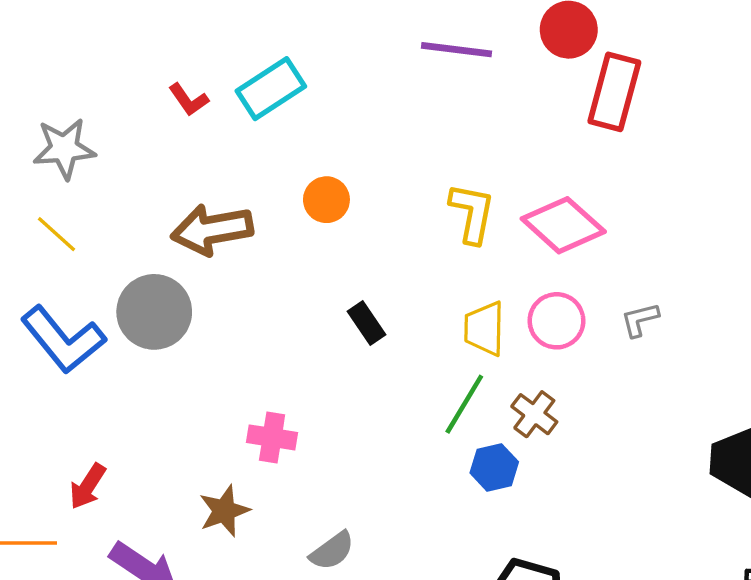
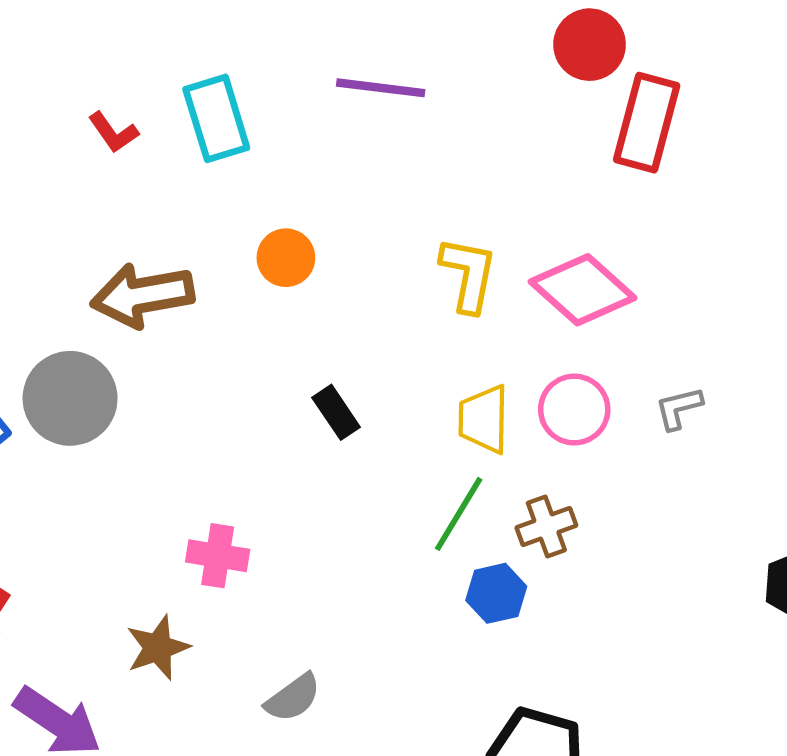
purple line: (456, 50) -> (381, 88), moved
cyan rectangle: (271, 89) -> (216, 118), turned -74
brown cross: (534, 414) -> (546, 526), turned 33

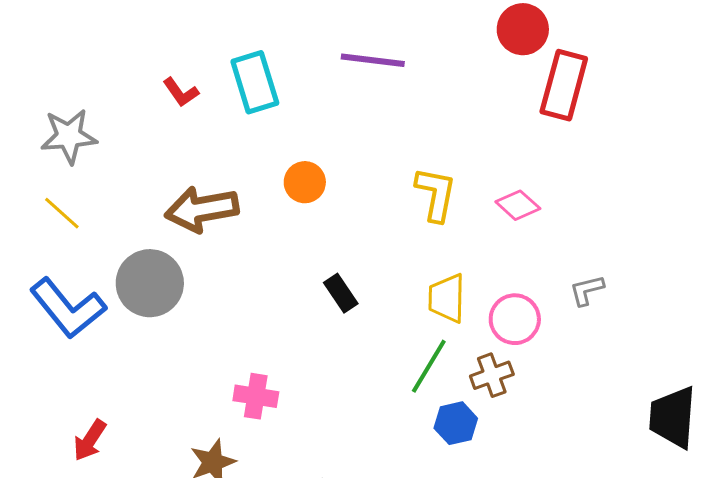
pink diamond: (583, 290) -> (518, 205), size x0.6
pink circle: (574, 410) -> (515, 319), moved

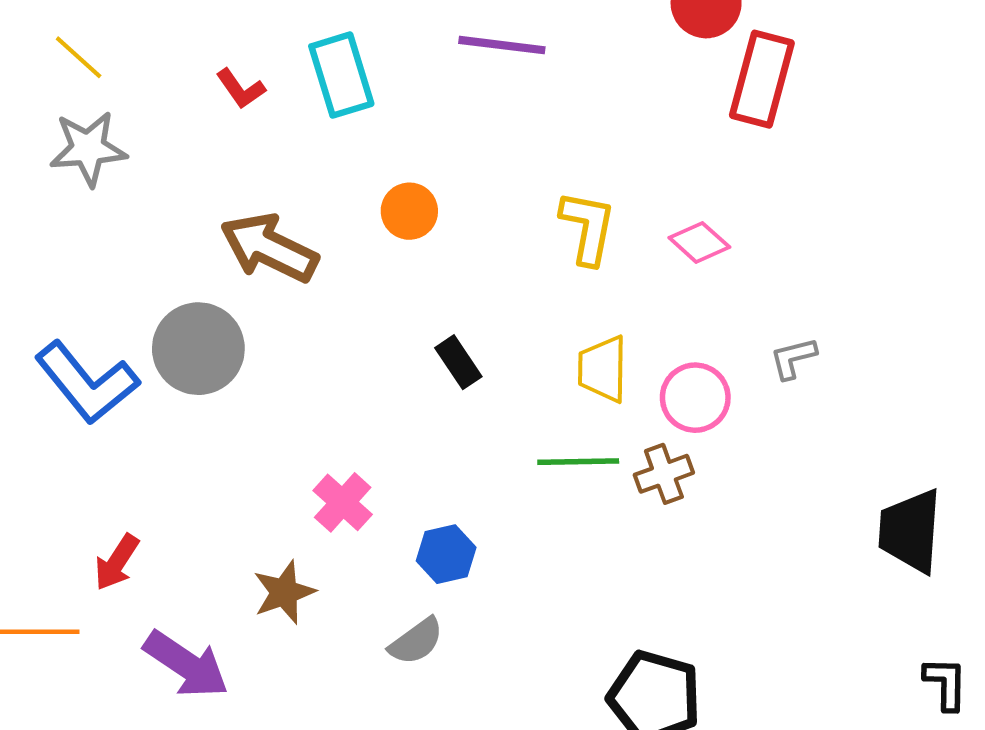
brown arrow: (202, 209) -> (269, 248), turned 36
yellow line: (62, 213) -> (79, 57), moved
green line: (429, 366) -> (578, 462), turned 58
pink cross: (256, 396) -> (343, 502), turned 33
blue hexagon: (456, 423) -> (446, 554), moved

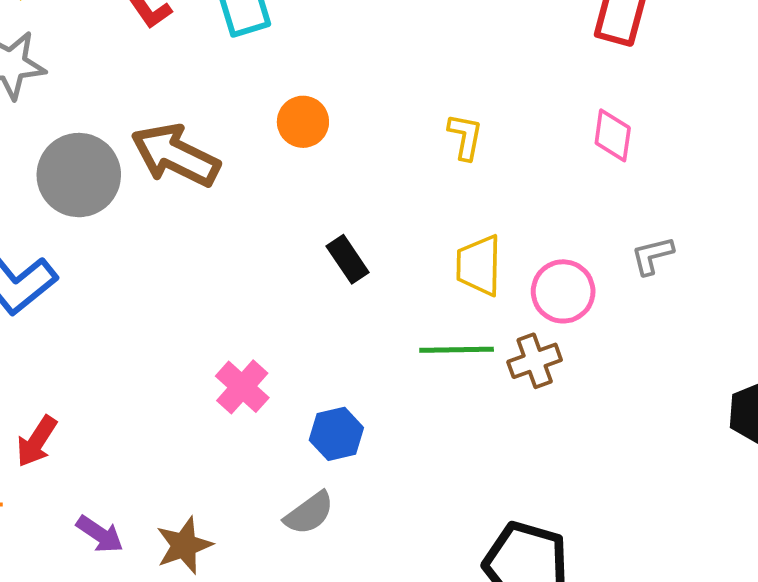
yellow L-shape: (588, 227) -> (465, 137), size x0.7
pink diamond: (699, 242) -> (613, 135), moved, turned 56
gray circle: (198, 349) -> (79, 175), moved
brown star: (284, 592) -> (184, 545), moved
purple arrow: (186, 664) -> (100, 534), size x0.6

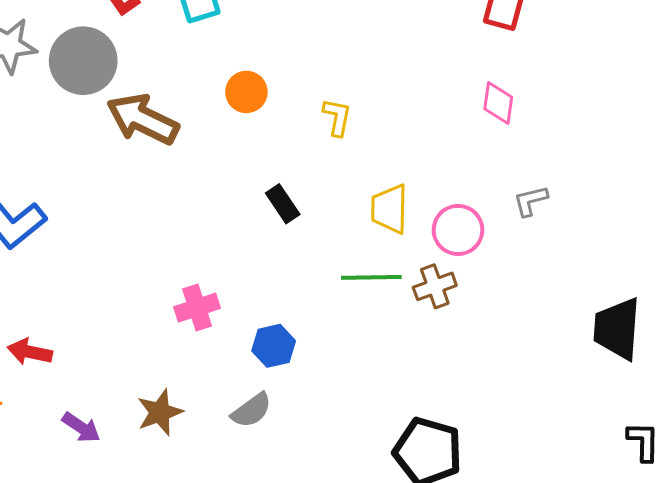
yellow L-shape: (465, 137) -> (337, 117), moved
gray circle: (79, 175) -> (83, 61), moved
pink cross: (242, 387) -> (197, 308), turned 30
red arrow: (37, 441) -> (30, 352), turned 69
brown star: (184, 545) -> (160, 412), moved

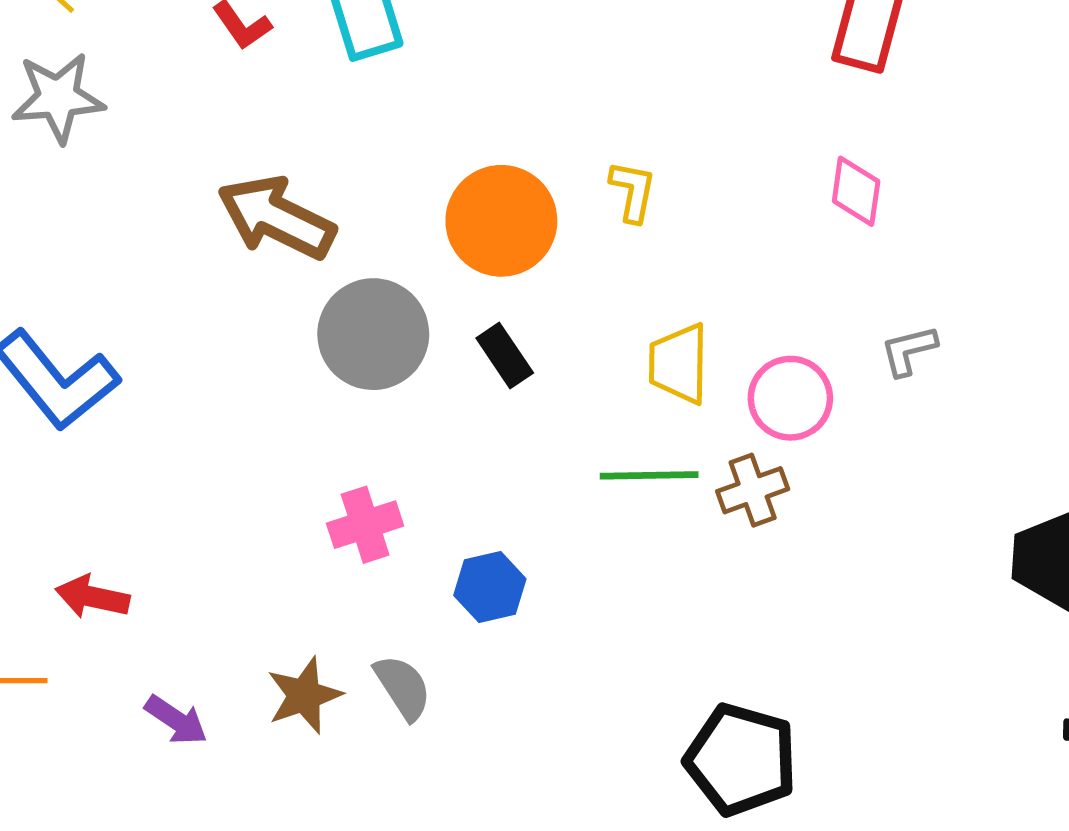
gray circle: (83, 61) -> (373, 334), moved
orange circle: (246, 92) -> (501, 221), moved, size x1.6
yellow L-shape: (337, 117) -> (633, 191), moved
gray semicircle: (251, 410) -> (403, 687), moved, turned -87

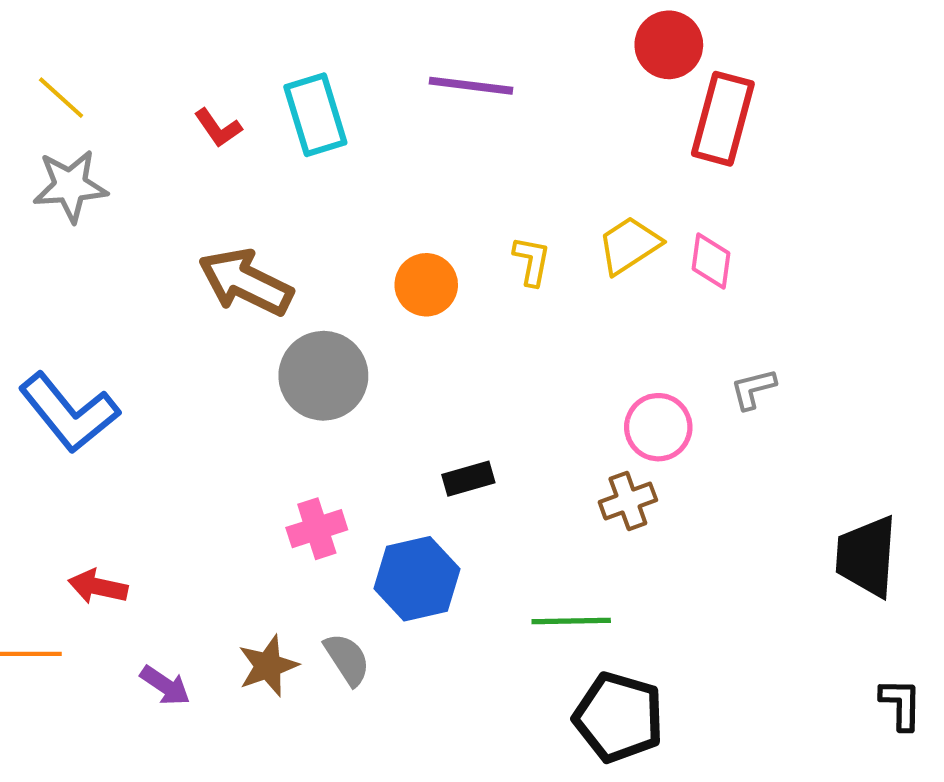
orange circle: (501, 221) -> (426, 285), size x0.7
black rectangle: (505, 355) -> (468, 479), moved, turned -72
yellow trapezoid: (679, 364) -> (629, 245), moved, turned 56
green line: (649, 475) -> (571, 621), moved
blue hexagon: (490, 587) -> (417, 579), size x1.5

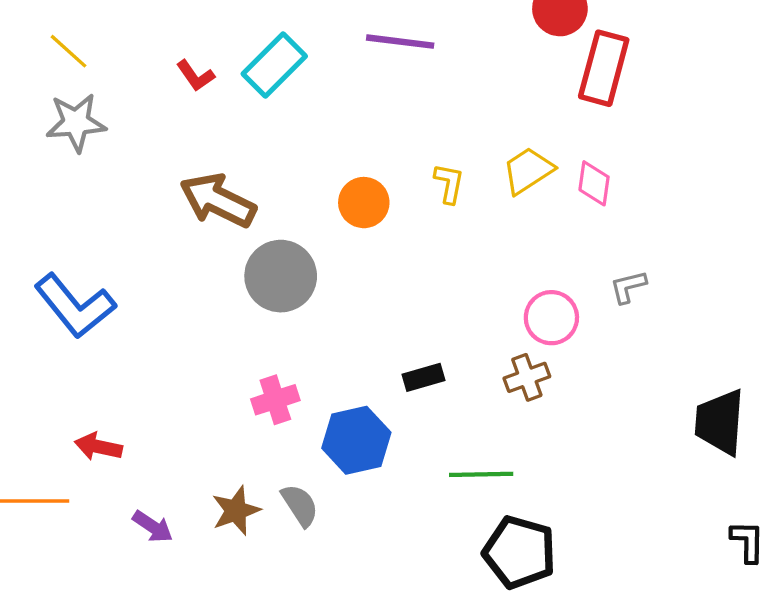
cyan rectangle: (315, 115) -> (274, 65), turned 62
black rectangle: (468, 479) -> (424, 377), moved

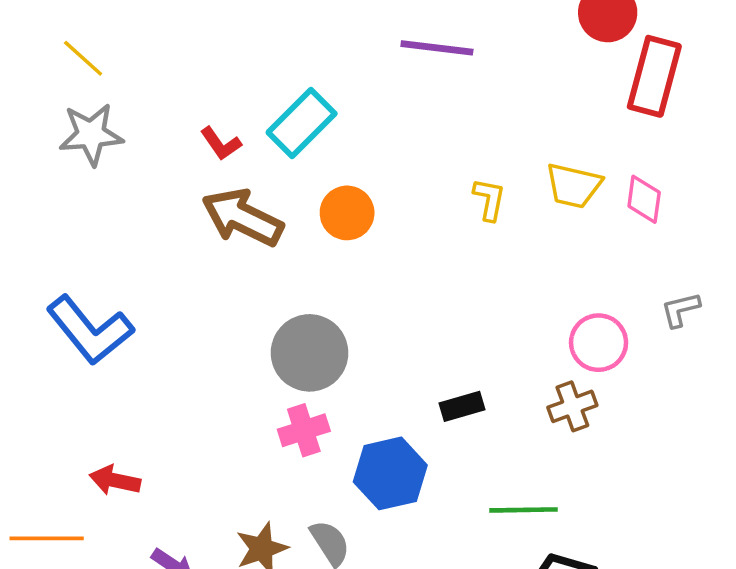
cyan rectangle: (274, 65) -> (302, 123), moved
red L-shape: (195, 76) -> (221, 144), moved
yellow trapezoid: (528, 171) -> (574, 186), turned -134
orange circle: (364, 203) -> (347, 213), moved
gray circle: (281, 276) -> (310, 353), moved

